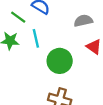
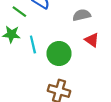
cyan line: (36, 38) -> (33, 44), moved

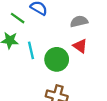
red triangle: (92, 40) -> (80, 46), moved

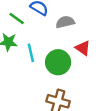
gray semicircle: (79, 21) -> (65, 22), moved

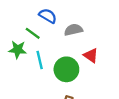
green line: (17, 18) -> (33, 33), moved

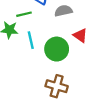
green line: (33, 33) -> (24, 14), turned -49

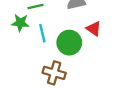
brown cross: (57, 86) -> (54, 73), moved

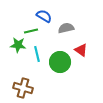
brown cross: (54, 73) -> (23, 88), moved

